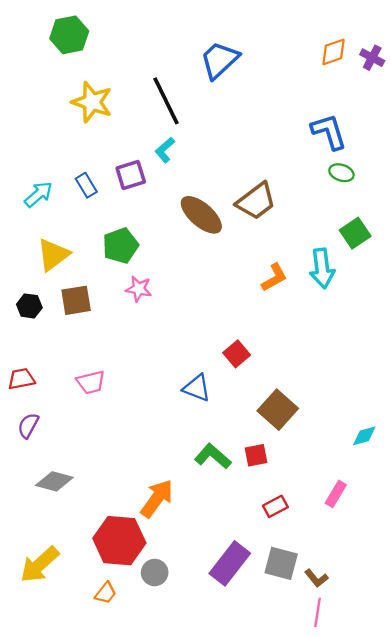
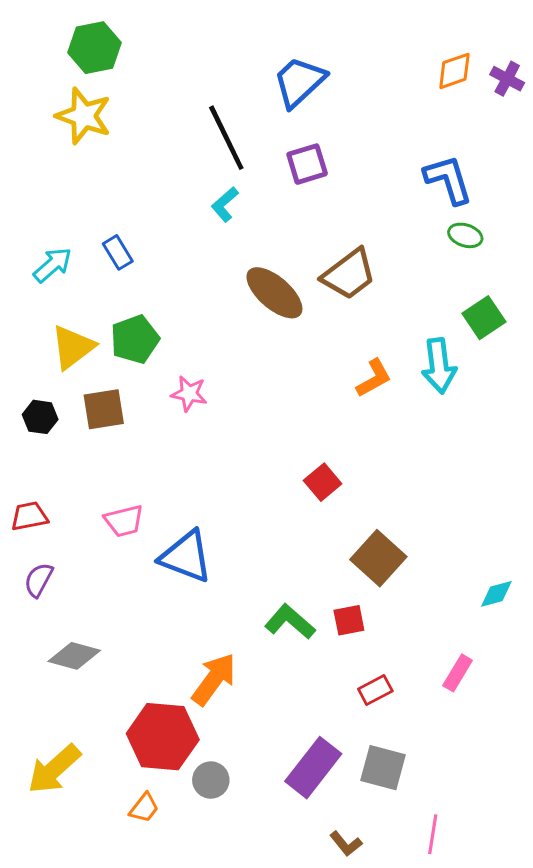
yellow star: (92, 102) -> (84, 116), moved
purple square: (131, 175) -> (307, 164), moved
green pentagon: (120, 246) -> (135, 339), moved
blue triangle: (197, 388) -> (186, 557), moved, size x1.4
brown L-shape: (316, 578) -> (346, 844), moved

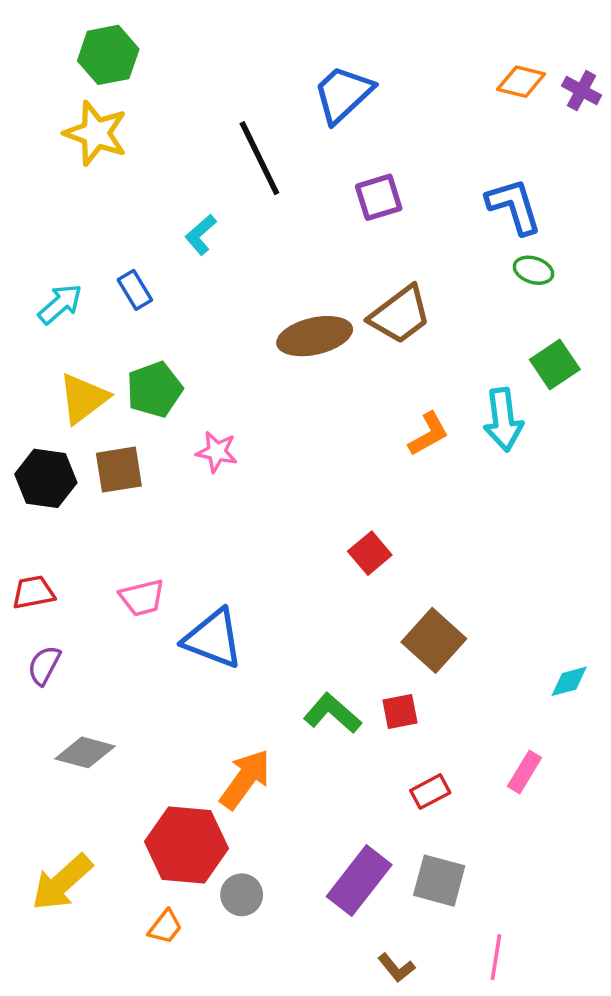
orange diamond: (454, 71) -> (521, 82), turned 33
purple square: (307, 164) -> (379, 197), moved
cyan L-shape: (225, 204) -> (201, 235), moved
brown ellipse: (274, 293) -> (315, 336), turned -54
black hexagon: (40, 417) -> (46, 478), size x1.5

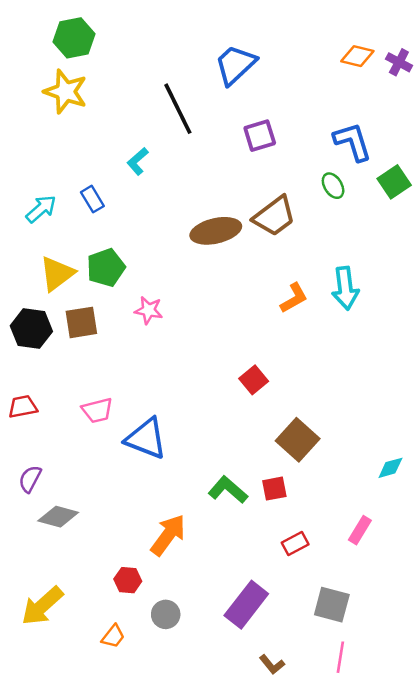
green ellipse: (533, 270) -> (333, 186), moved, turned 40
green square: (555, 365) -> (394, 182), moved
purple semicircle: (44, 665) -> (30, 479), moved
red hexagon: (186, 845) -> (128, 580), size x0.5
gray square: (439, 881) -> (332, 605), moved

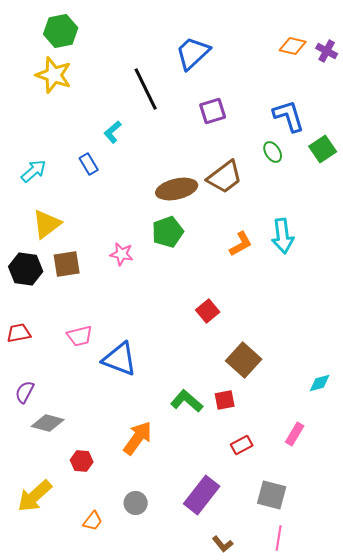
blue rectangle: (92, 199) -> (89, 164), moved
green pentagon: (106, 267) -> (168, 232), moved
red hexagon: (128, 580) -> (82, 461), moved

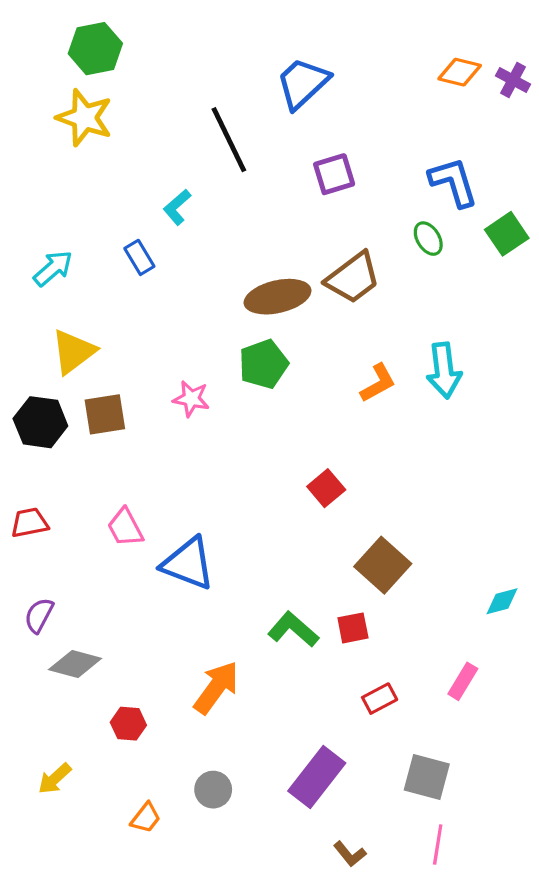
pink trapezoid: (80, 336) -> (125, 527), turned 76
yellow arrow: (35, 496) -> (55, 779), size x0.6

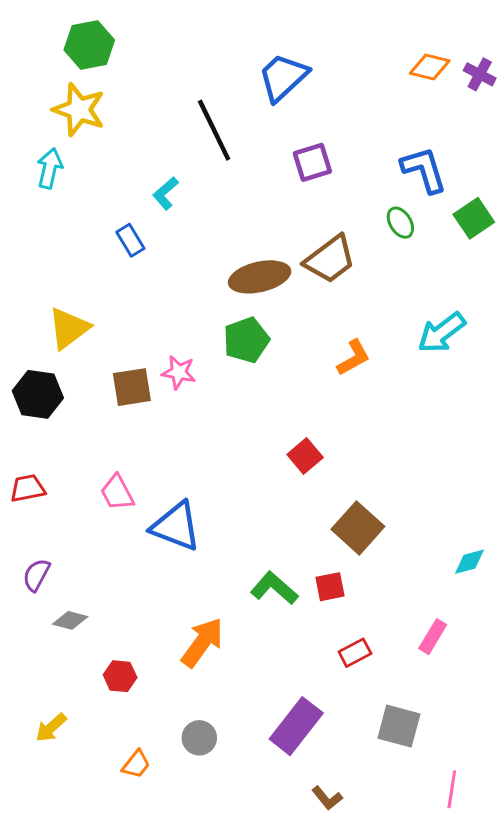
cyan arrow: (53, 268) -> (50, 168), moved, turned -36
cyan arrow: (444, 370) -> (442, 333), moved, turned 60
brown square: (105, 414) -> (132, 387), moved
gray diamond: (75, 664) -> (70, 620), size x0.7
pink line: (438, 845) -> (452, 789), moved

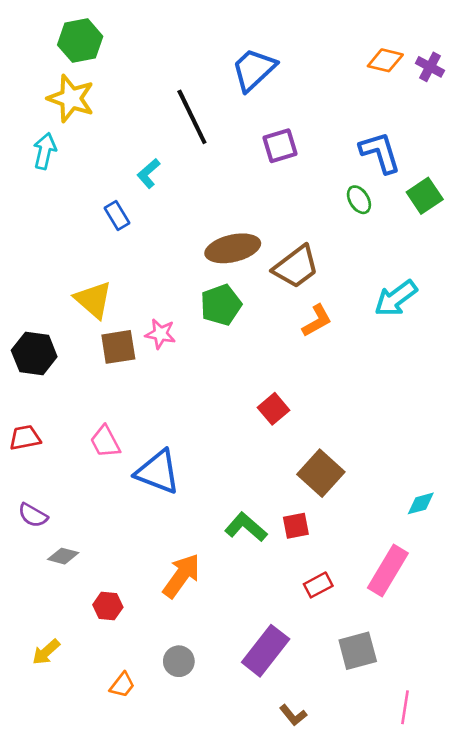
brown trapezoid: (330, 259) -> (296, 267), moved
yellow triangle: (69, 328) -> (93, 300), moved, turned -42
purple semicircle: (36, 575) -> (33, 515), turned -88
pink rectangle: (433, 637) -> (388, 570), size x1.6
gray square: (399, 726) -> (358, 651), turned -30

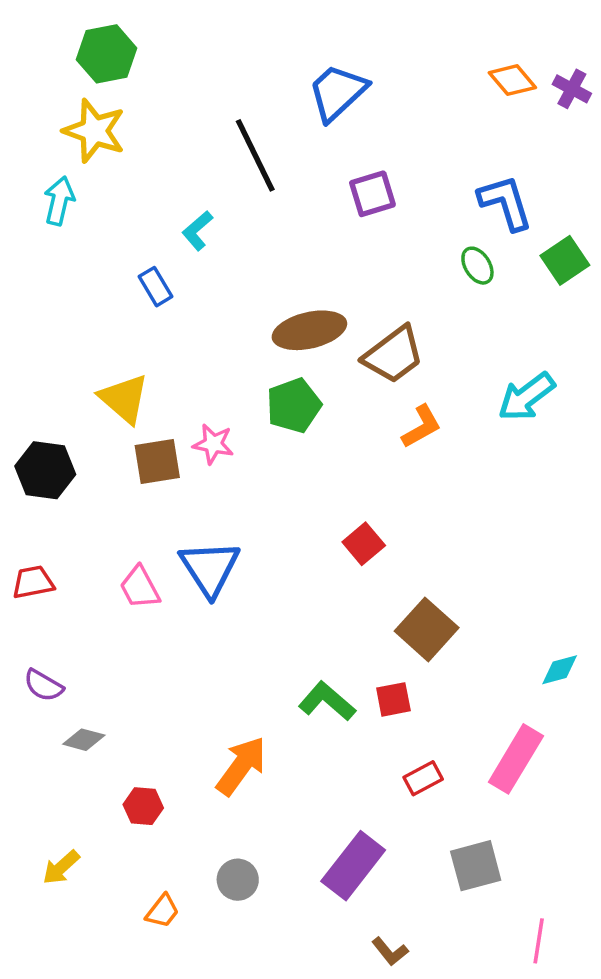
orange diamond: (385, 60) -> (512, 80), turned 36
blue triangle: (158, 472) -> (210, 568), moved, turned 36

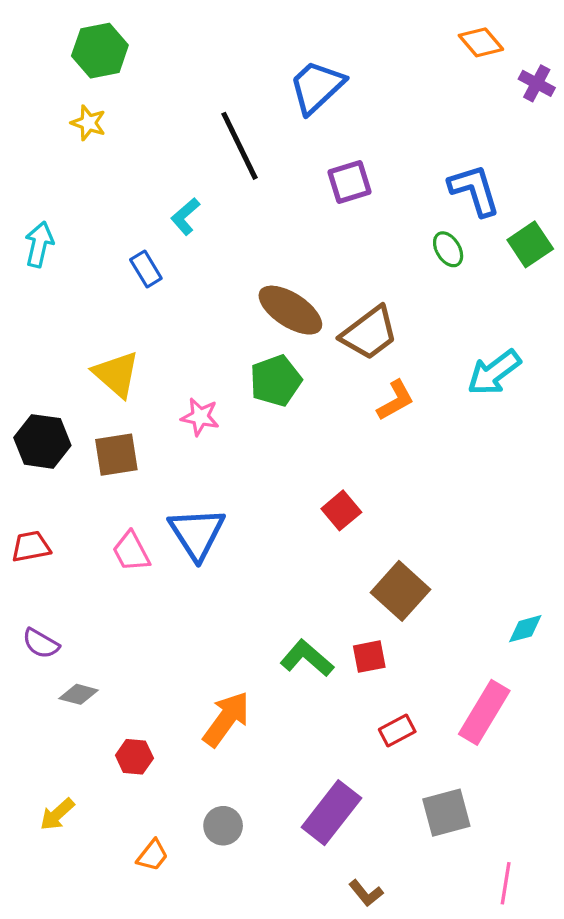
orange diamond: (512, 80) -> (481, 42), moved
yellow star: (94, 131) -> (88, 123), size x0.6
cyan arrow: (59, 201) -> (39, 244), moved
brown ellipse: (309, 330) -> (290, 310), turned 46
brown square: (157, 462) -> (116, 455), moved

